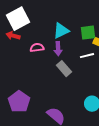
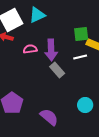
cyan triangle: (61, 31) -> (37, 15), moved
purple arrow: (58, 49) -> (51, 50), size x1.5

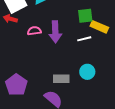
gray rectangle: (57, 70) -> (61, 79), moved, turned -49
cyan circle: (85, 105) -> (87, 72), moved

